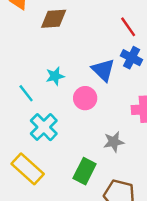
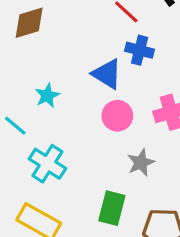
pink circle: (85, 98) -> (117, 116), moved

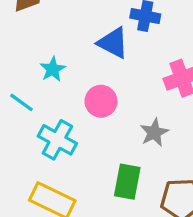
pink circle: (117, 116) -> (101, 101), moved

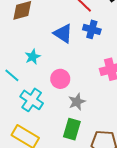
blue triangle: (113, 43) -> (63, 34), moved
gray star: (154, 132) -> (77, 102), moved

